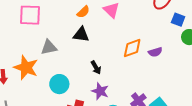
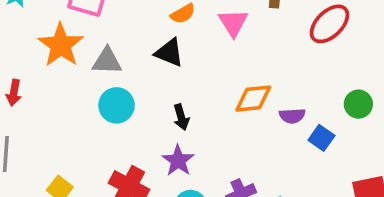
blue square: (178, 20) -> (321, 138), moved
orange star: (26, 68) -> (61, 45), moved
cyan circle: (59, 84) -> (117, 105), moved

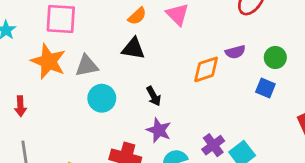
green circle: (358, 104) -> (275, 57), moved
purple semicircle: (292, 116) -> (235, 52), moved

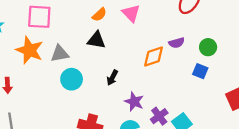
black arrow: (154, 96) -> (112, 78), turned 56
purple star: (159, 130) -> (134, 102), moved

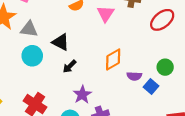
black triangle: (96, 40) -> (61, 42), moved
purple semicircle: (177, 43) -> (134, 76), moved
orange diamond: (154, 57) -> (113, 60), turned -30

